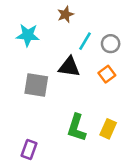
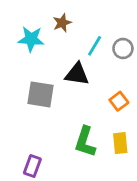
brown star: (66, 14) -> (62, 23), moved
orange square: (107, 74) -> (119, 101), moved
yellow rectangle: (108, 129) -> (120, 143), turned -30

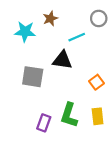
cyan line: (95, 46) -> (77, 37), turned 35
gray circle: (123, 48) -> (99, 18), moved
purple rectangle: (32, 166) -> (44, 123), moved

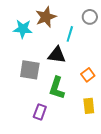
brown star: (50, 18) -> (46, 17), size x1.5
cyan line: (77, 37) -> (70, 34), turned -49
green L-shape: (69, 115) -> (57, 88), moved

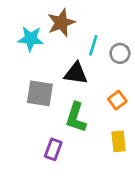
gray circle: (90, 17) -> (120, 53), moved

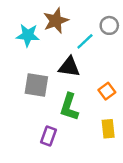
cyan line: (93, 45) -> (85, 41), turned 30
gray circle: (120, 53) -> (109, 25), moved

